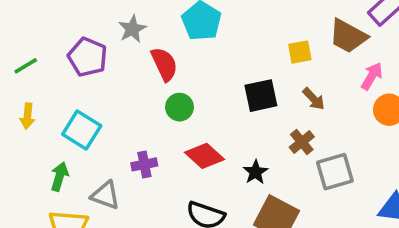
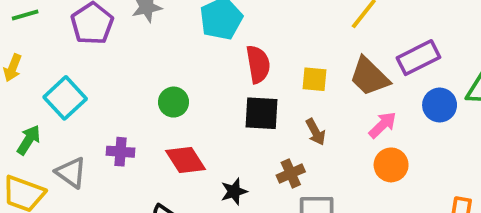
red semicircle: (164, 64) -> (258, 64), moved

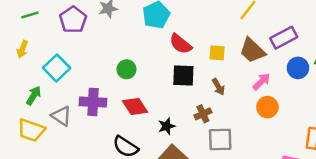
red semicircle: (258, 64) -> (181, 44), turned 140
purple cross: (120, 152) -> (93, 102), size x1.5

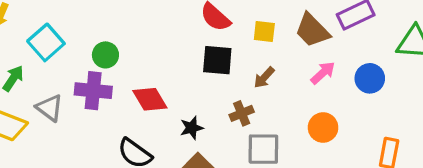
blue circle: (298, 68) -> (370, 78), moved
green circle: (126, 69) -> (105, 55), moved
brown arrow: (218, 87) -> (264, 78), turned 70
orange circle: (267, 107) -> (323, 127), moved

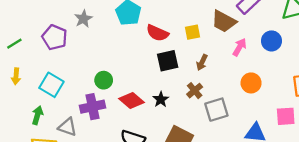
green circle: (105, 55) -> (104, 80), moved
black star: (192, 128) -> (161, 99), moved

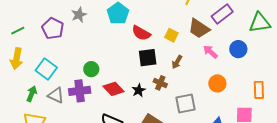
yellow square: (193, 32) -> (171, 35), turned 32
pink arrow: (240, 47) -> (210, 52), turned -84
yellow arrow: (16, 76) -> (16, 59), size x1.5
brown cross: (195, 91) -> (160, 83), moved, turned -32
gray triangle: (67, 127) -> (56, 95), moved

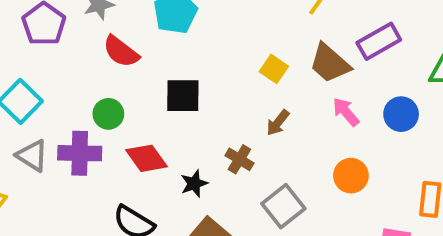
red semicircle: (141, 33) -> (121, 52), moved
black square: (148, 58) -> (183, 96), moved
black star: (139, 90) -> (194, 184), moved
gray square: (186, 103) -> (283, 206), turned -35

